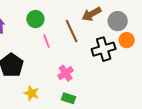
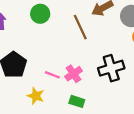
pink line: (46, 41) -> (52, 75), moved, turned -48
black cross: (104, 49) -> (111, 68), moved

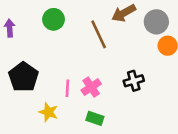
black cross: (111, 68) -> (134, 81), size x0.7
pink line: (52, 75) -> (67, 88), turned 72

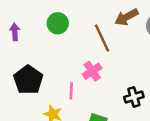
black cross: (134, 81) -> (134, 97), moved
pink cross: (91, 87) -> (92, 71), moved

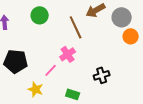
black pentagon: (28, 80) -> (16, 61), turned -30
pink line: (71, 91) -> (51, 70), turned 40

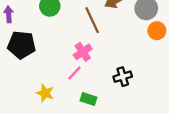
black pentagon: (16, 61) -> (22, 45), moved
pink line: (51, 70) -> (74, 73), moved

